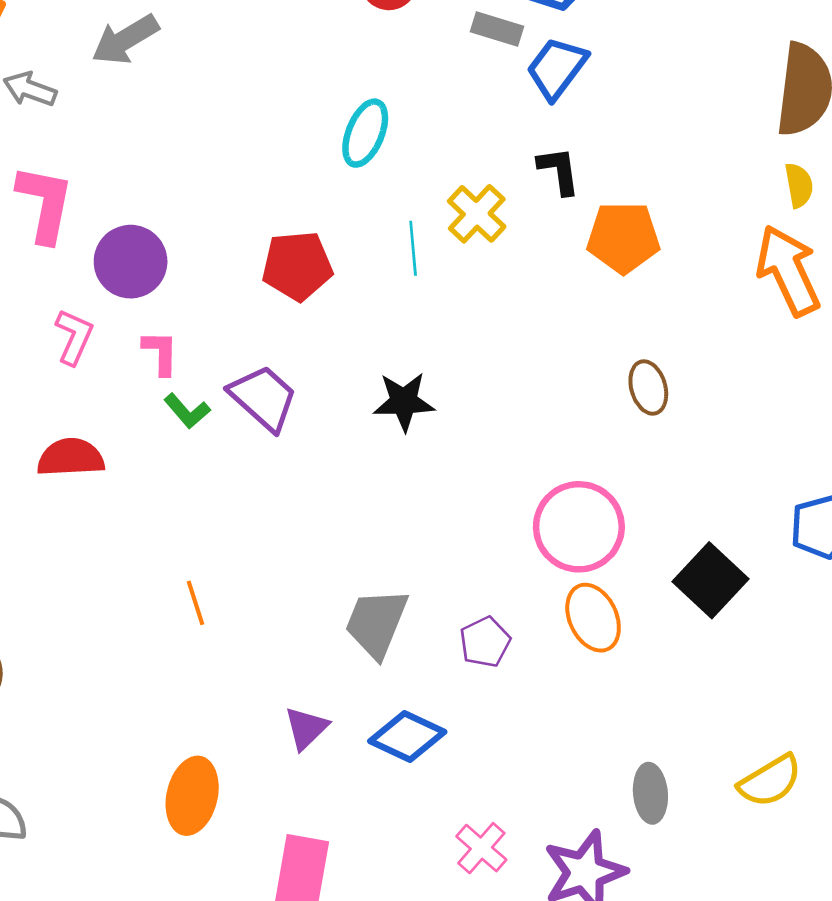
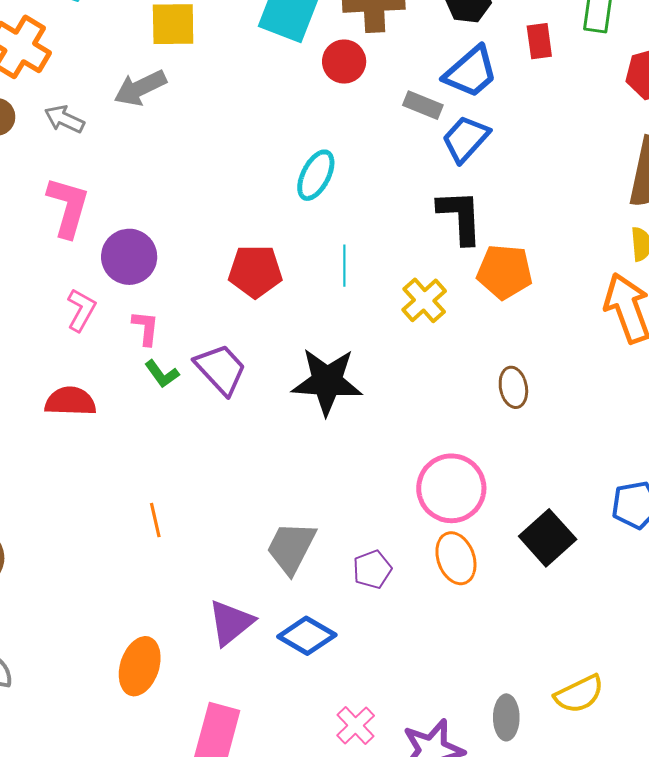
black L-shape: (559, 171) -> (460, 217), size x1.5
yellow cross: (477, 214) -> (424, 300), moved
black star: (404, 402) -> (327, 381), size x1.5
purple triangle: (306, 728) -> (231, 623), size x1.4
gray ellipse: (650, 793) -> (506, 717), moved

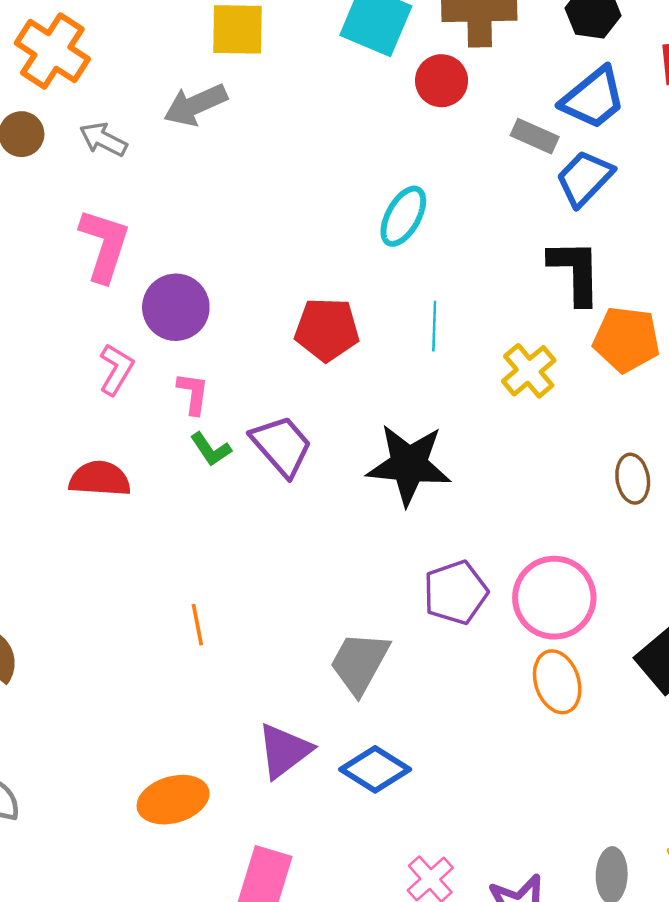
purple pentagon: (372, 569) -> (455, 592), moved, size x1.4
orange ellipse: (140, 666) -> (173, 800), turned 54

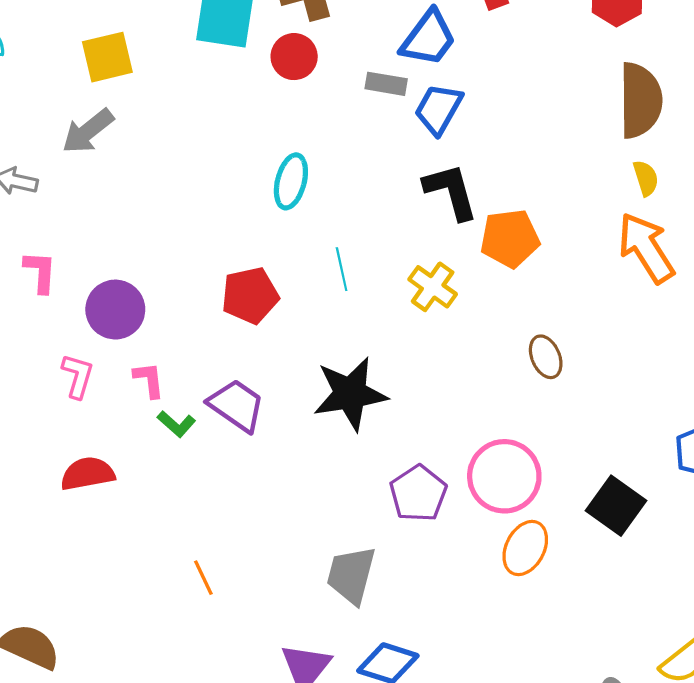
pink L-shape: (104, 245) -> (40, 272), size x0.7
orange ellipse: (557, 682) -> (525, 548), turned 60

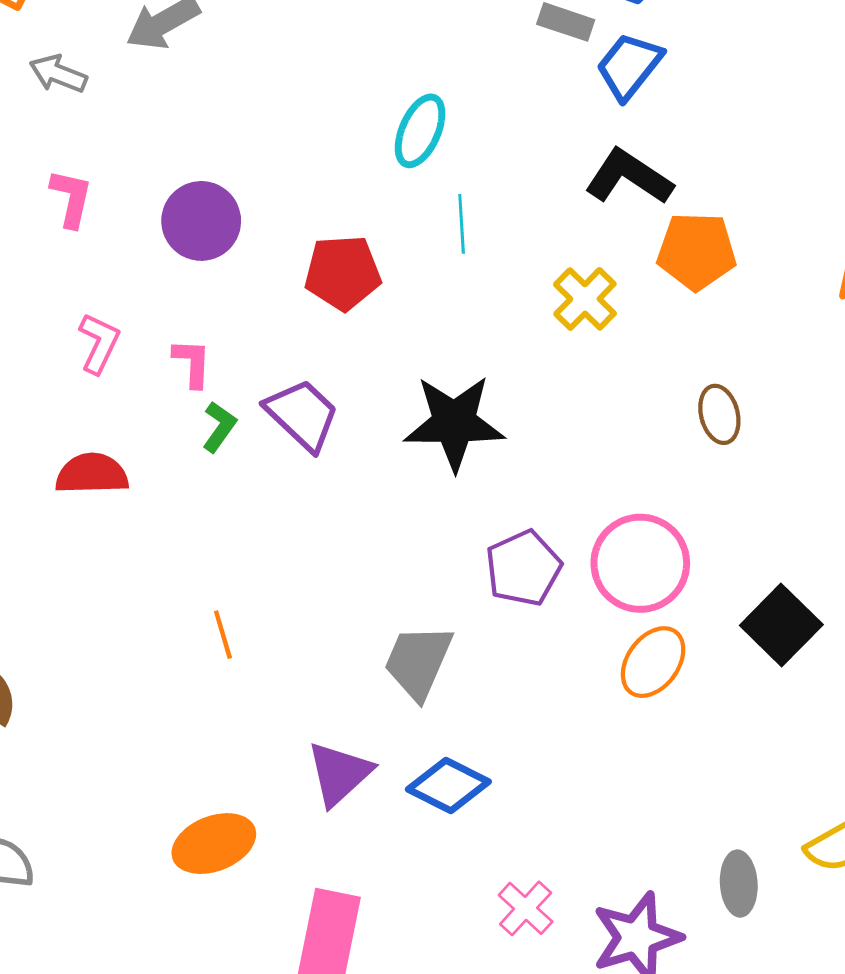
black L-shape: (451, 191) -> (629, 177), turned -50
cyan line: (342, 269) -> (462, 224), moved
purple circle: (115, 310) -> (201, 221), moved
green L-shape: (176, 424) -> (219, 427), turned -105

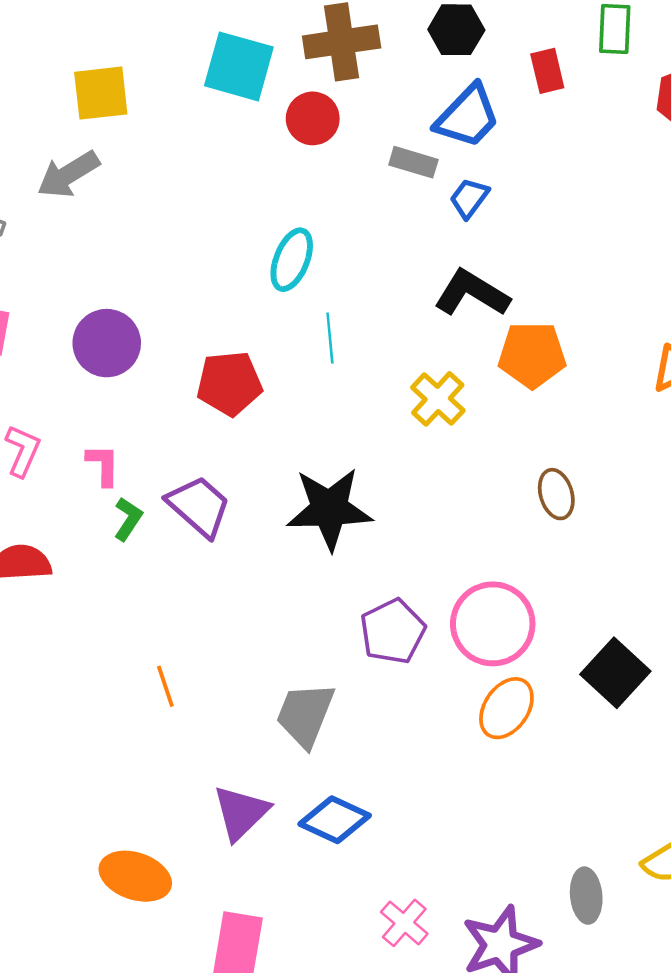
blue trapezoid: (629, 66) -> (469, 198), size x0.7
orange line: (223, 635) -> (165, 686), moved
orange ellipse: (214, 844) -> (135, 876), turned 42

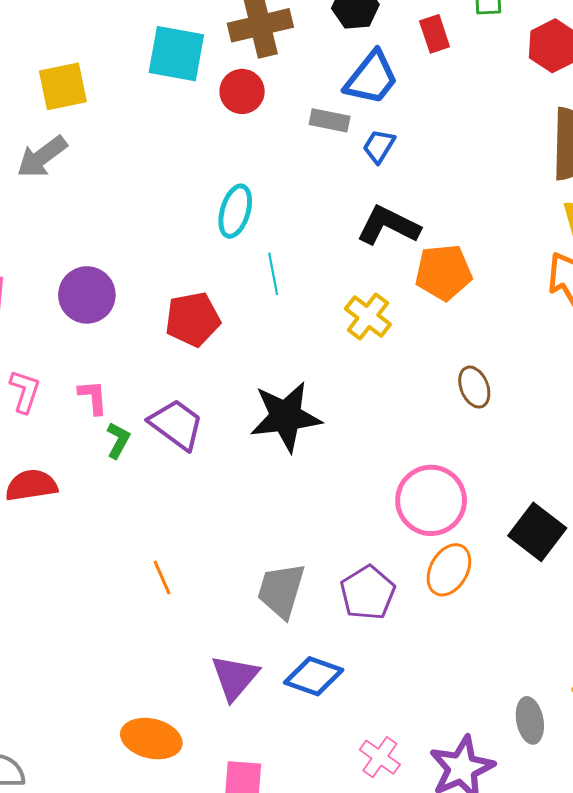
purple pentagon: (393, 631) -> (368, 593), moved

